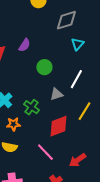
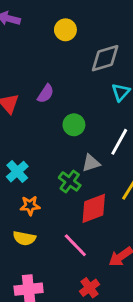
green cross: (31, 107) -> (70, 181), moved

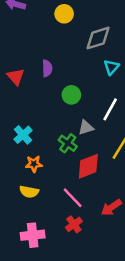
purple semicircle: (46, 94) -> (47, 68), turned -35
red cross: (90, 288) -> (74, 224), moved

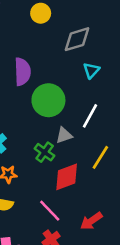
purple semicircle: (47, 68) -> (22, 72), size x1.5
green circle: (71, 95) -> (48, 100), size x1.6

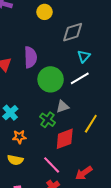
white line: (90, 116) -> (80, 78), moved, turned 30

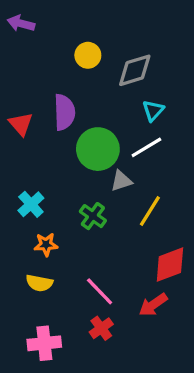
yellow circle: (44, 12) -> (88, 55), moved
gray triangle: (63, 107) -> (121, 181), moved
yellow line: (91, 124) -> (150, 211), moved
red diamond: (65, 139) -> (170, 265), moved

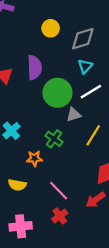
cyan triangle: (153, 111) -> (85, 66), moved
orange star: (46, 244) -> (34, 158), moved

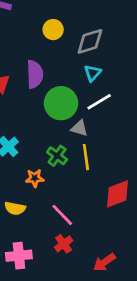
gray triangle: (74, 115) -> (79, 128), turned 35
yellow line: (93, 135) -> (86, 157), moved, turned -40
red arrow: (95, 200) -> (104, 262), moved

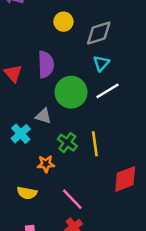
gray triangle: (79, 128) -> (43, 116), moved

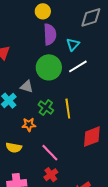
gray diamond: (99, 33) -> (91, 17), moved
purple semicircle: (46, 64) -> (50, 34), moved

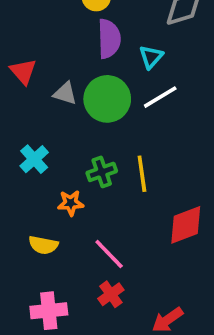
gray triangle: (27, 86) -> (65, 93), moved
green cross: (46, 108) -> (102, 172), turned 35

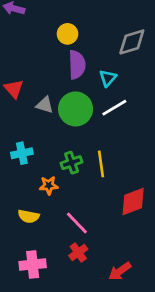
cyan cross: (34, 159) -> (22, 153), turned 30

